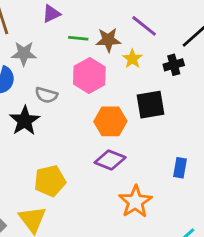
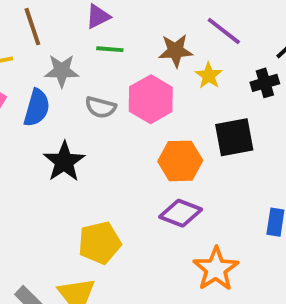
green line: (78, 38) -> (110, 49), moved
gray semicircle: (46, 95) -> (101, 107), moved

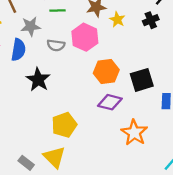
black square: (234, 137) -> (142, 80), moved

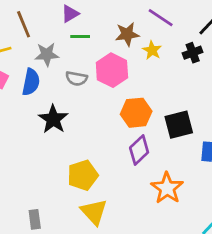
purple diamond: (110, 102) -> (139, 150), turned -60
yellow triangle: (54, 157) -> (94, 212), moved
gray rectangle: (26, 163) -> (35, 219), turned 42

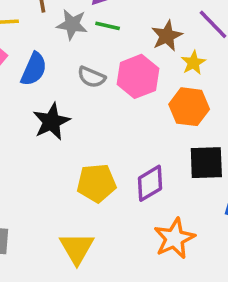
brown star: (127, 34) -> (167, 36), turned -30
gray star: (47, 54) -> (72, 24), moved
orange hexagon: (136, 113) -> (189, 107), moved
yellow pentagon: (83, 175) -> (96, 183), moved

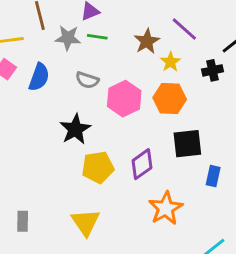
pink hexagon: (138, 76) -> (124, 99), moved
black star: (51, 121) -> (75, 129), moved

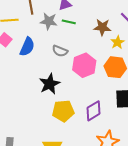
brown star: (147, 41) -> (102, 27), turned 30

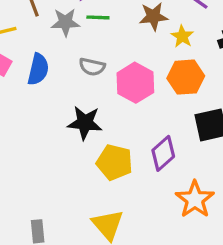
black star: (50, 84) -> (85, 123), turned -30
yellow pentagon: (63, 111) -> (115, 162), turned 30

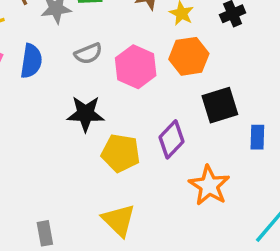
gray semicircle: (92, 67) -> (88, 54), turned -30

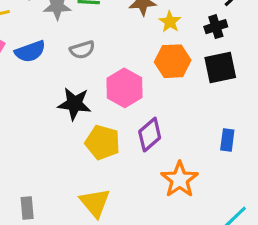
blue semicircle: (31, 61) -> (30, 51), turned 56
pink hexagon: (136, 67) -> (125, 88), moved
black square: (220, 105) -> (220, 68), moved

